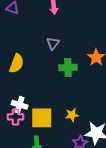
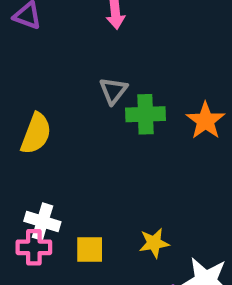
green cross: (68, 68) -> (145, 114), moved
yellow square: (42, 118) -> (90, 249), size x0.6

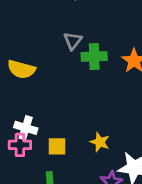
yellow semicircle: (36, 134) -> (21, 69), turned 84
yellow star: (154, 243) -> (100, 142), turned 30

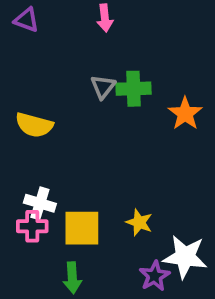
green cross: (94, 56) -> (134, 89), moved
yellow square: (57, 146) -> (82, 228), size x1.5

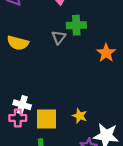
green cross: (134, 89) -> (76, 25), moved
yellow semicircle: (34, 125) -> (18, 43), moved

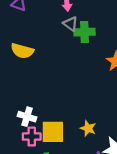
gray triangle: (59, 37) -> (70, 24), moved, turned -32
pink cross: (18, 118) -> (32, 137), moved

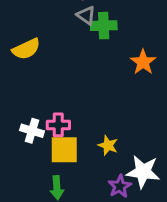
yellow semicircle: (22, 51) -> (26, 49), turned -40
pink cross: (32, 137) -> (58, 125), moved

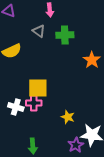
gray triangle: (86, 15) -> (39, 31), moved
yellow square: (64, 150) -> (38, 88), moved

